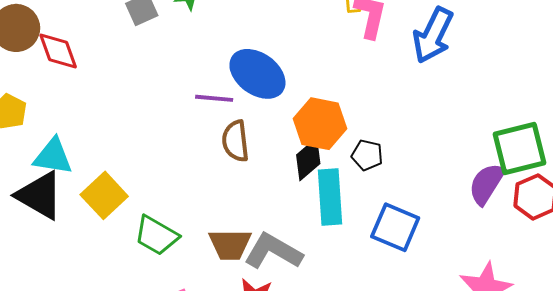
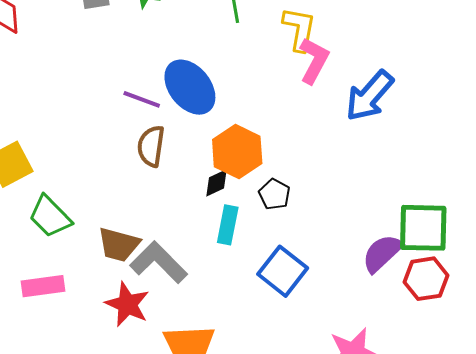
black diamond: (308, 159) -> (217, 183), size x0.7
cyan rectangle: (330, 197) -> (228, 225), size x0.7

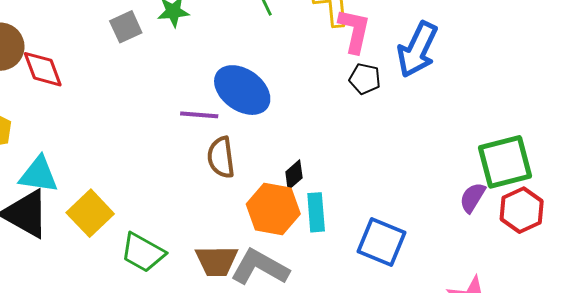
orange hexagon: (237, 151) -> (273, 209), moved
black pentagon: (274, 194) -> (365, 79), moved
purple semicircle: (382, 253) -> (472, 198), size x0.7

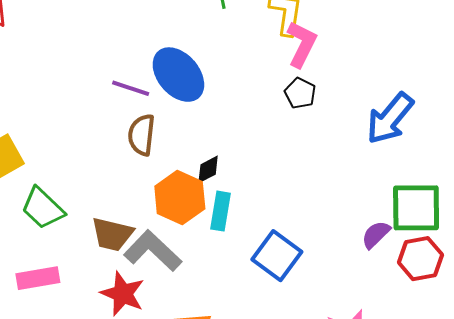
blue arrow: (417, 49) -> (390, 118), moved

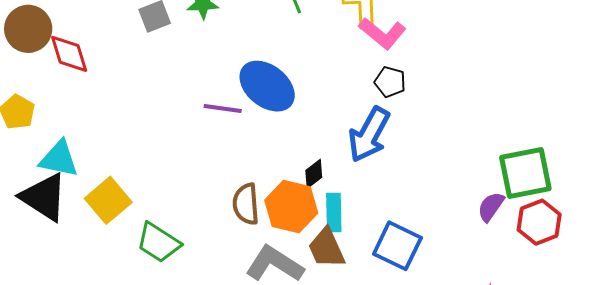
pink L-shape: (302, 44) -> (382, 33), turned 114
blue arrow: (390, 118) -> (369, 135), moved
brown semicircle: (142, 135) -> (246, 204), moved
brown trapezoid: (112, 234) -> (326, 248), moved, turned 63

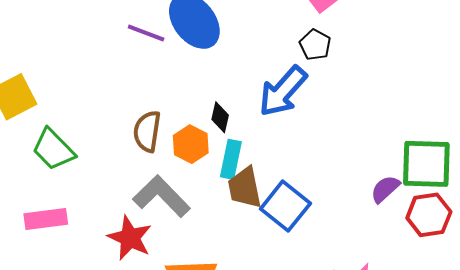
black diamond: (314, 174) -> (220, 117), turned -52
orange hexagon: (291, 207) -> (191, 144), size x0.7
brown trapezoid: (326, 248) -> (245, 188), moved

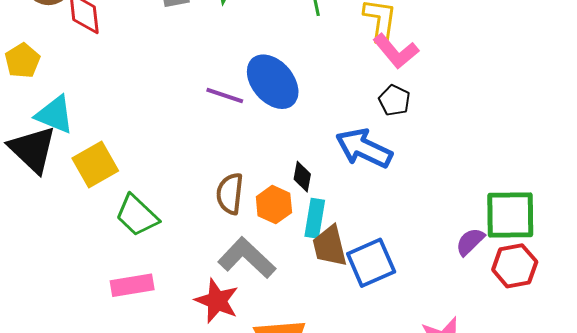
blue arrow: (283, 91) -> (364, 148), turned 76
blue square: (285, 206) -> (371, 263), turned 30

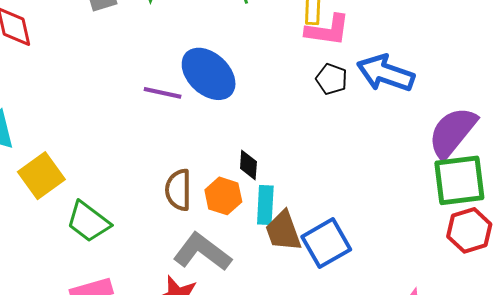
pink L-shape: (396, 51) -> (328, 30), turned -36
blue arrow: (364, 148) -> (386, 73), moved
purple semicircle: (470, 242) -> (452, 132), moved, size x1.8

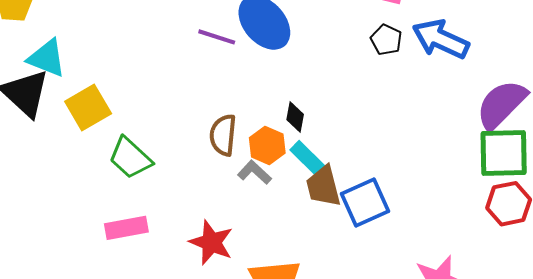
cyan rectangle: (265, 205) -> (308, 159), turned -54
gray L-shape: (202, 252) -> (254, 172), moved, size x0.6

